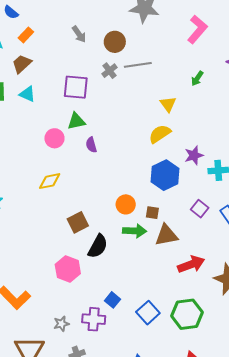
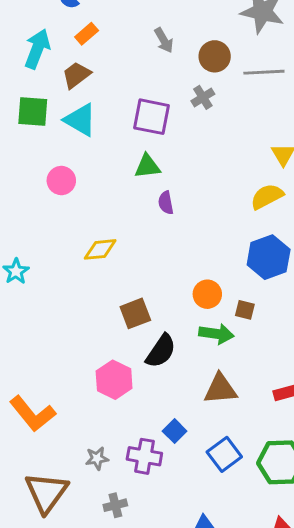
gray line: (138, 65) -> (264, 72), moved
cyan triangle: (27, 94) -> (80, 120), size x1.4
pink circle: (54, 138) -> (61, 181), moved
brown triangle: (166, 235) -> (220, 389), moved

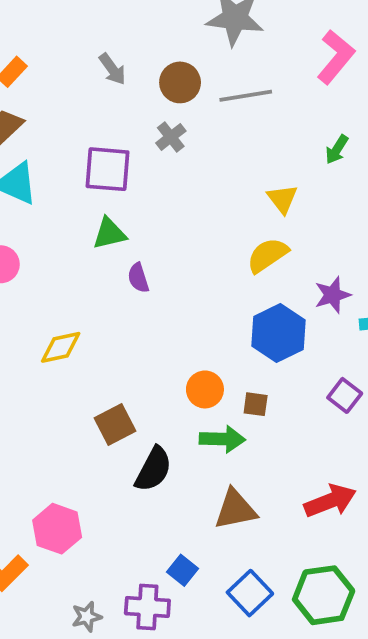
pink hexagon: (114, 380) -> (57, 529), moved

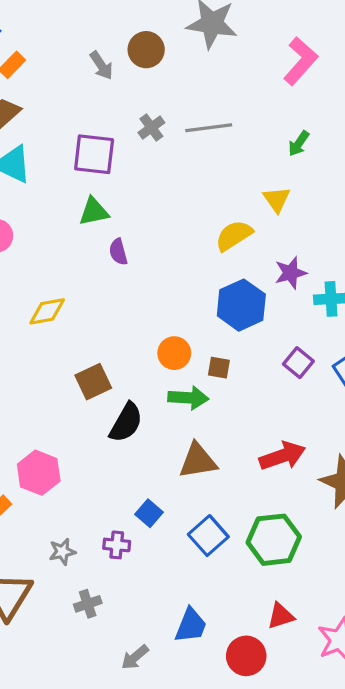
brown circle: (180, 82) -> (146, 50), moved
gray line: (246, 96) -> (209, 128), moved
yellow triangle: (282, 199) -> (277, 199), moved
purple cross: (147, 607) -> (117, 545), size x0.7

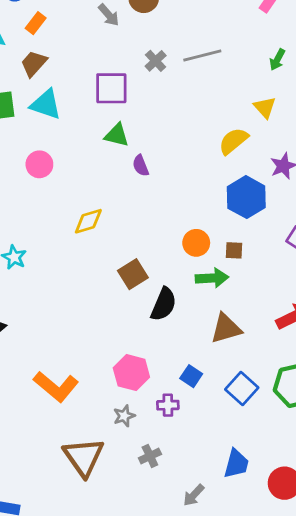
green triangle: (94, 212) -> (117, 135), turned 32
pink hexagon: (39, 473) -> (131, 373), moved

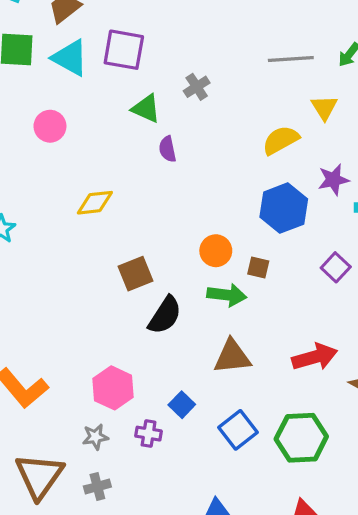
gray line: (202, 55) -> (291, 59), moved
gray cross: (156, 61) -> (197, 87), moved
purple square: (111, 88) -> (124, 50), moved
gray cross: (150, 456) -> (97, 487), moved

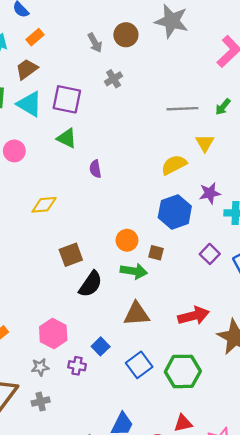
gray cross: (197, 87) -> (114, 79), moved
green triangle: (146, 109) -> (67, 138), moved

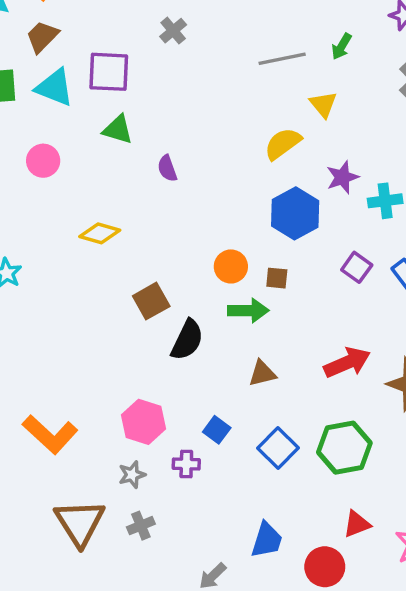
yellow diamond: (44, 205) -> (100, 233), turned 30
brown triangle: (136, 314) -> (262, 373), size x0.7

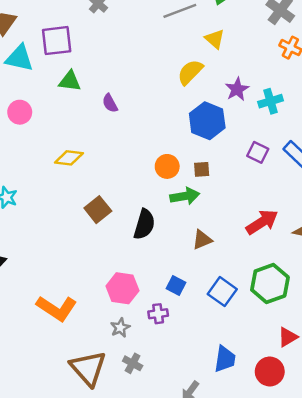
brown square: (151, 301) -> (98, 210), moved
gray cross: (141, 526) -> (133, 363), turned -30

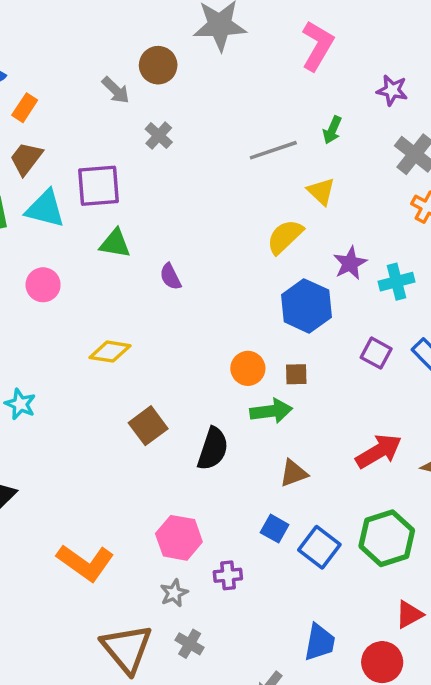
blue square: (176, 286) -> (275, 529), moved

